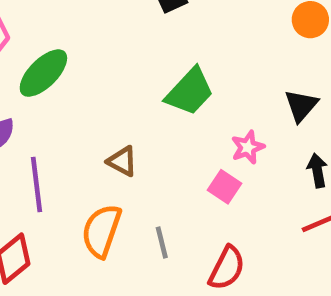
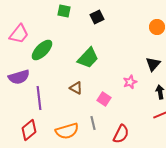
green trapezoid: (190, 92) -> (88, 58), moved
pink square: (224, 187) -> (104, 99), moved
orange semicircle: (101, 231) -> (67, 131), moved, turned -125

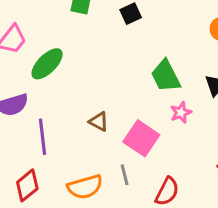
green trapezoid: (88, 58) -> (166, 76), moved, turned 110
pink square: (104, 99) -> (141, 138), size x1.6

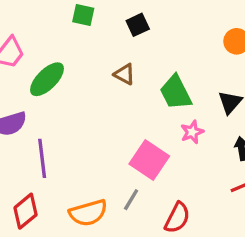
brown triangle: (99, 122) -> (124, 74), moved
gray line: (125, 175) -> (131, 200), turned 45

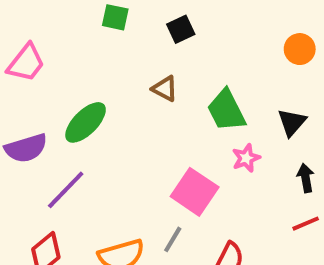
green ellipse: (47, 79) -> (86, 122), moved
purple line: (42, 158) -> (66, 190), turned 51

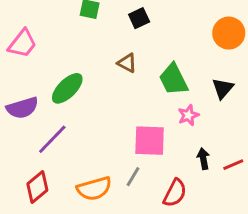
orange circle: (300, 49) -> (229, 33), size x1.4
black arrow: (306, 178) -> (203, 159), moved
pink square: (195, 192) -> (150, 141), turned -32

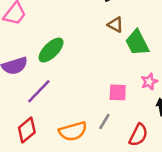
brown triangle: (127, 63) -> (115, 25), moved
pink star: (188, 115) -> (149, 82), moved
pink square: (150, 141) -> (118, 92), size x0.7

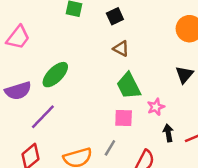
green trapezoid: (137, 43) -> (129, 86), moved

